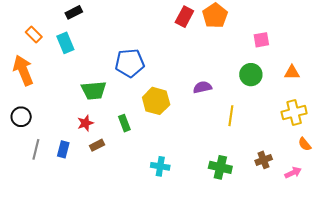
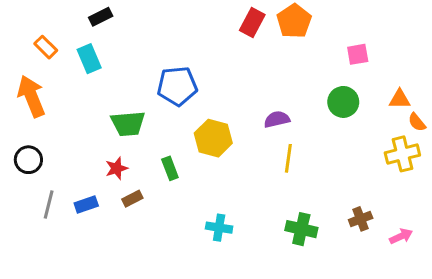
yellow line: (231, 116) -> (288, 158), moved
orange semicircle: (305, 144) -> (417, 122), moved
blue rectangle: (63, 149) -> (86, 204), turned 56

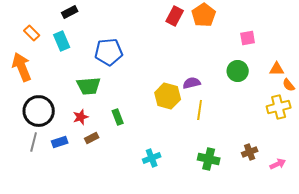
blue pentagon: (177, 86) -> (109, 52), moved
yellow hexagon: (213, 138) -> (168, 96), moved
black circle: (28, 160) -> (39, 111), moved, size x1.6
cyan cross: (219, 228) -> (152, 158), turned -30

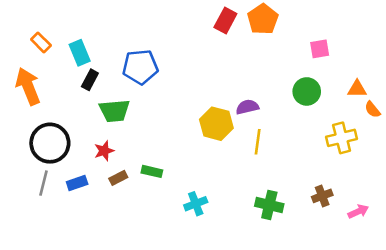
black rectangle: (70, 12) -> (90, 80), moved, turned -35
yellow cross: (279, 107) -> (342, 138), moved
green rectangle: (118, 117) -> (152, 171), moved, turned -56

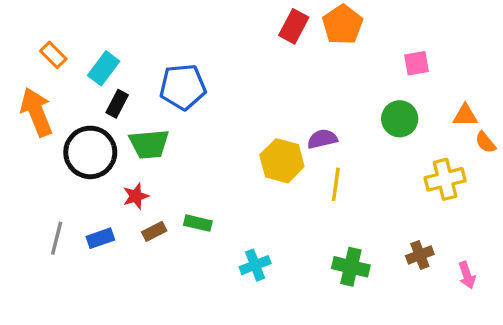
cyan rectangle: (80, 53) -> (104, 68), turned 60
black circle: (50, 143) -> (90, 152), moved
pink arrow: (358, 211) -> (467, 275), turned 96

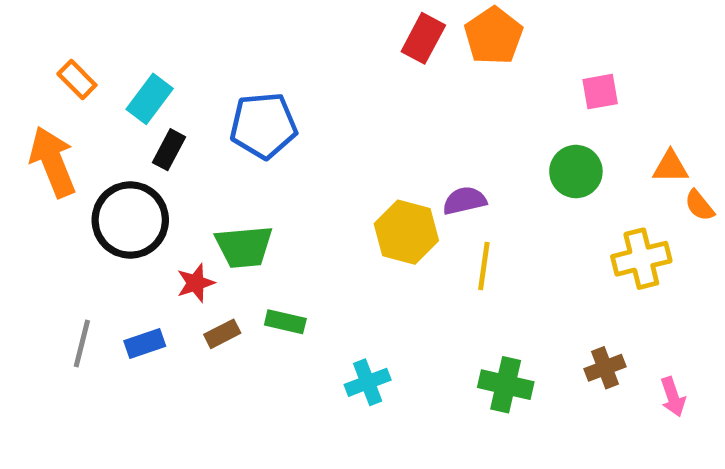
green trapezoid: (149, 144) -> (244, 247), moved

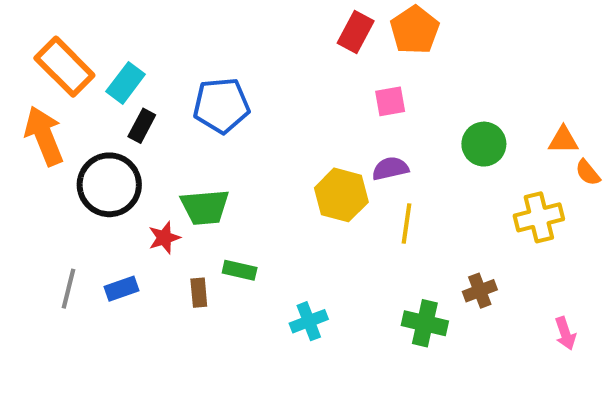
orange rectangle: (77, 79) -> (64, 67), size x1.8
pink square: (600, 92) -> (390, 101), moved
brown rectangle: (222, 334) -> (199, 293), moved, turned -68
brown cross: (605, 368) -> (480, 291), moved

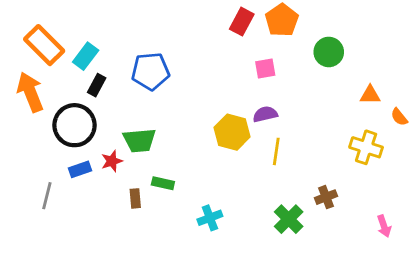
orange triangle: (563, 140) -> (370, 95), moved
green circle: (484, 144) -> (329, 52), moved
yellow cross: (539, 217) -> (366, 147), turned 32
blue rectangle: (121, 289) -> (80, 169), moved
green cross: (425, 323) -> (289, 219), turned 32

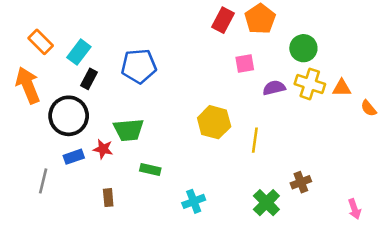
orange rectangle: (44, 45) -> (41, 42), size x0.7
purple semicircle: (265, 114) -> (274, 88), moved
yellow cross: (366, 147) -> (310, 84), moved
red star: (112, 161) -> (103, 149), turned 30
brown rectangle: (135, 198) -> (108, 198), moved

